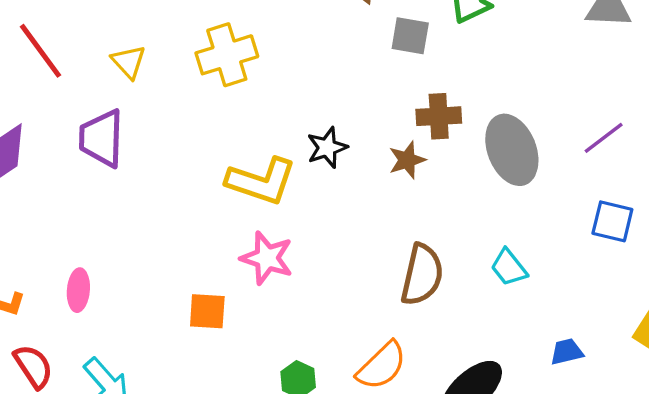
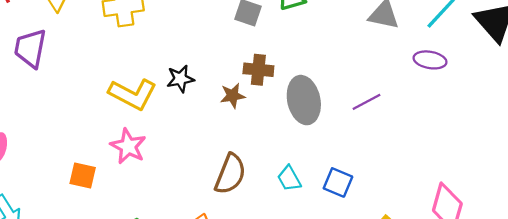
blue square: (612, 221) -> (338, 182), moved

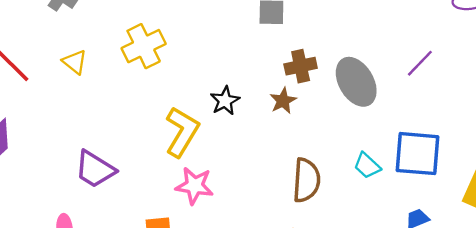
purple trapezoid: (30, 48) -> (95, 169), moved, turned -51
yellow L-shape: (133, 94) -> (182, 132), turned -69
blue square: (338, 182) -> (417, 154), size x1.6

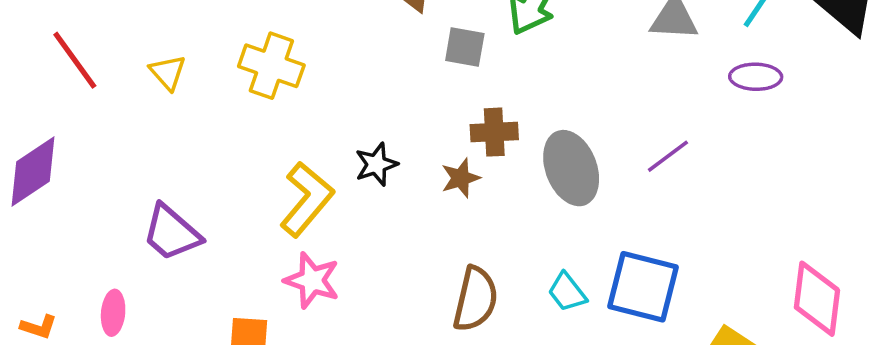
yellow cross: (144, 46) -> (271, 66), turned 36

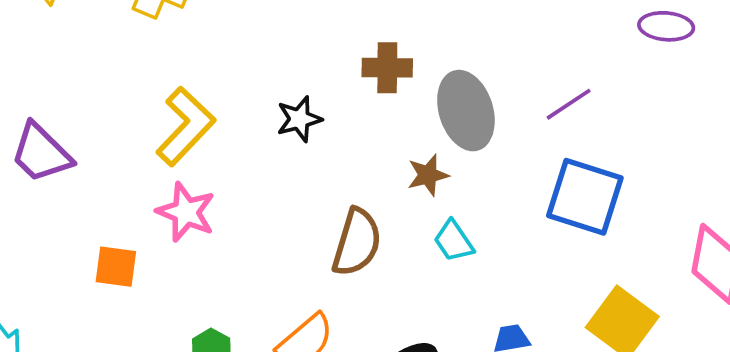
black star: (376, 164) -> (299, 119), moved
brown star: (461, 178) -> (428, 175), moved
blue square: (643, 287) -> (585, 197), moved

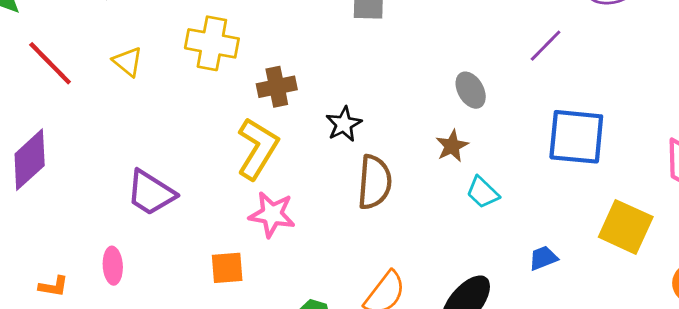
brown cross: (387, 68) -> (277, 87), moved
purple line: (569, 104) -> (546, 46), moved
gray ellipse: (466, 111) -> (471, 90), size x0.6
brown semicircle: (357, 242) -> (374, 182), moved

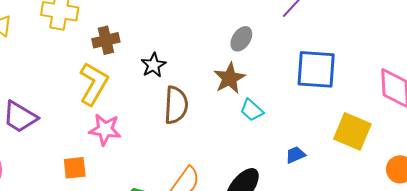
gray ellipse: (471, 90) -> (241, 39), turned 65
brown star: (452, 146) -> (229, 78), size x1.4

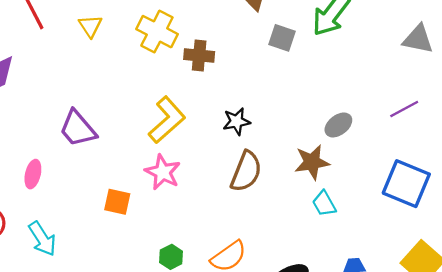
brown cross: (106, 40) -> (199, 55), moved

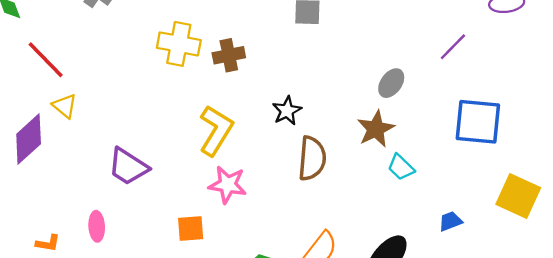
yellow triangle: (90, 26) -> (65, 106), moved

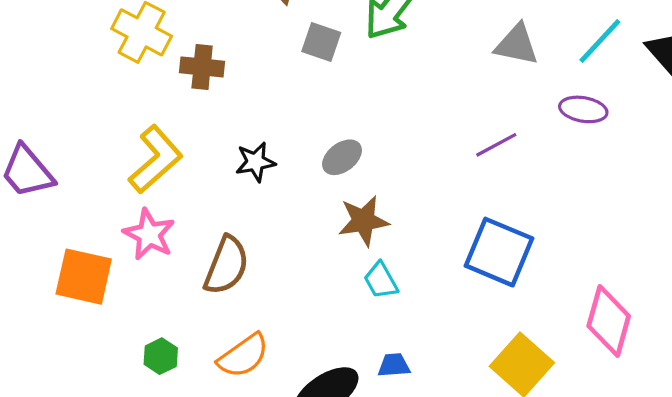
gray ellipse: (391, 83) -> (342, 157), moved
brown semicircle: (312, 158) -> (226, 265), moved
blue trapezoid: (450, 221) -> (394, 365), moved
orange square: (191, 228) -> (84, 277), size x1.5

